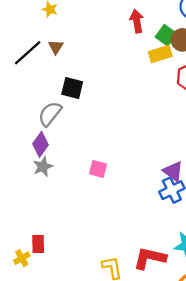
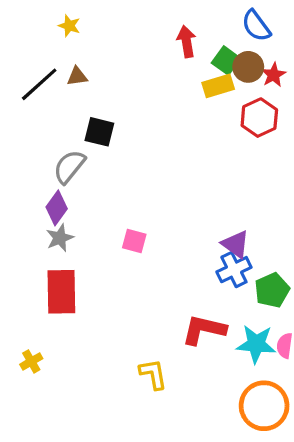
brown triangle: (56, 47) -> (77, 76), turned 49
red rectangle: (38, 244) -> (61, 292), moved, size x1.8
red L-shape: (150, 258) -> (204, 330), moved

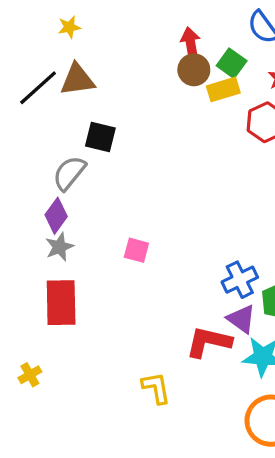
yellow star: (69, 26) -> (69, 27), turned -30
brown circle: (248, 67) -> (194, 70), moved
brown triangle: (77, 76) -> (77, 80), size x1.6
purple triangle: (236, 244) -> (241, 319), moved

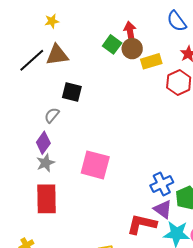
green square: (232, 63) -> (112, 44), moved
gray semicircle: (69, 173) -> (52, 115), size x0.7
pink square: (136, 250) -> (95, 165), size x1.8

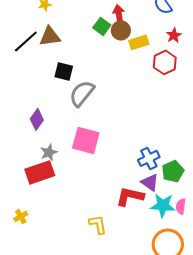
gray semicircle: (52, 115) -> (82, 93), moved, size x1.8
gray star: (45, 163) -> (49, 152), moved
red rectangle: (47, 199) -> (40, 172), turned 72

